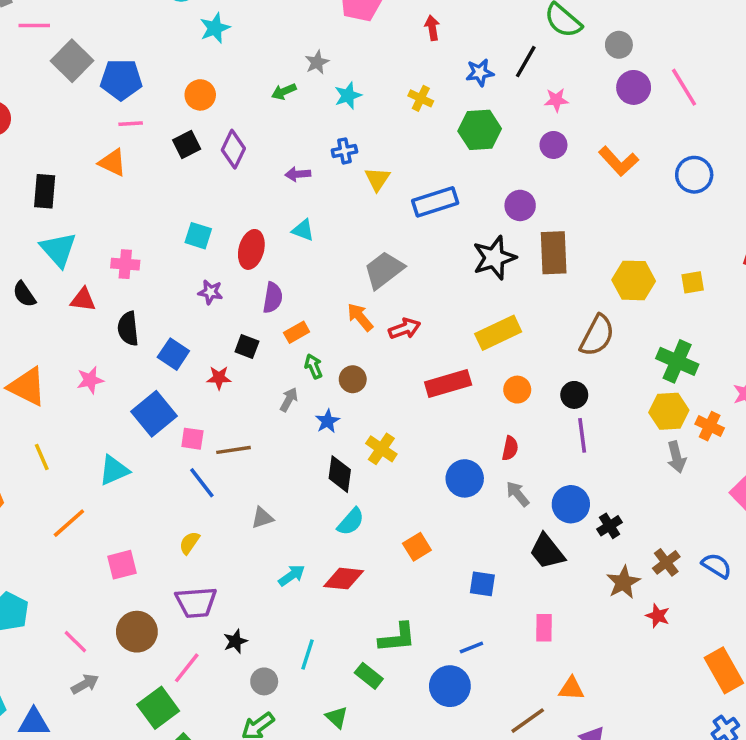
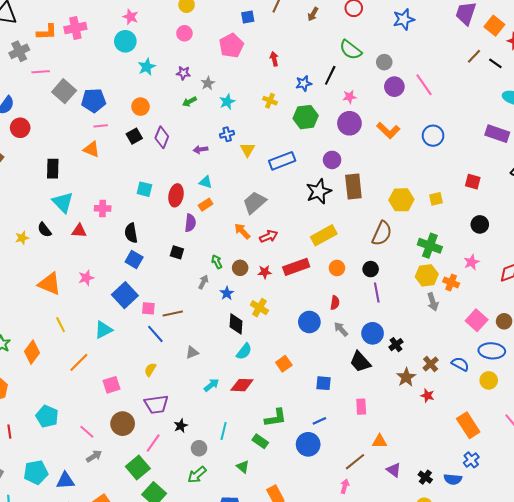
purple circle: (553, 145) -> (349, 123), size x1.5
purple star: (210, 292) -> (183, 73), moved
black semicircle: (128, 329) -> (131, 233), moved
orange rectangle: (297, 332) -> (206, 205), moved
red star: (219, 378) -> (265, 272), moved

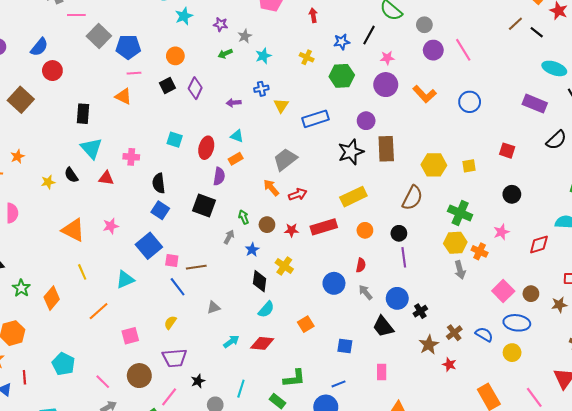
black square: (177, 252) -> (204, 205), size x1.6

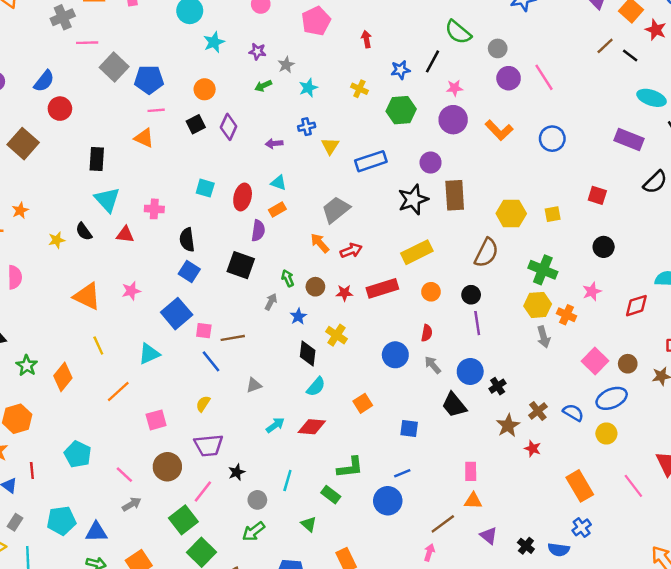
blue ellipse: (517, 323) -> (612, 398), turned -30
pink rectangle: (382, 372) -> (471, 471), moved

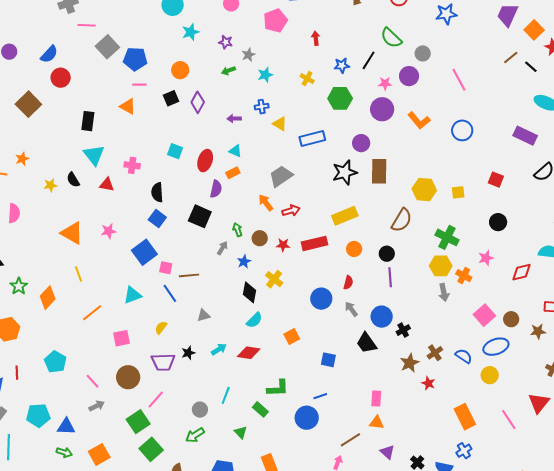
purple circle: (509, 78) -> (409, 76), moved
yellow triangle: (330, 146) -> (280, 124), turned -35
cyan triangle: (149, 354) -> (132, 295), moved
black star: (237, 472) -> (188, 353), moved

